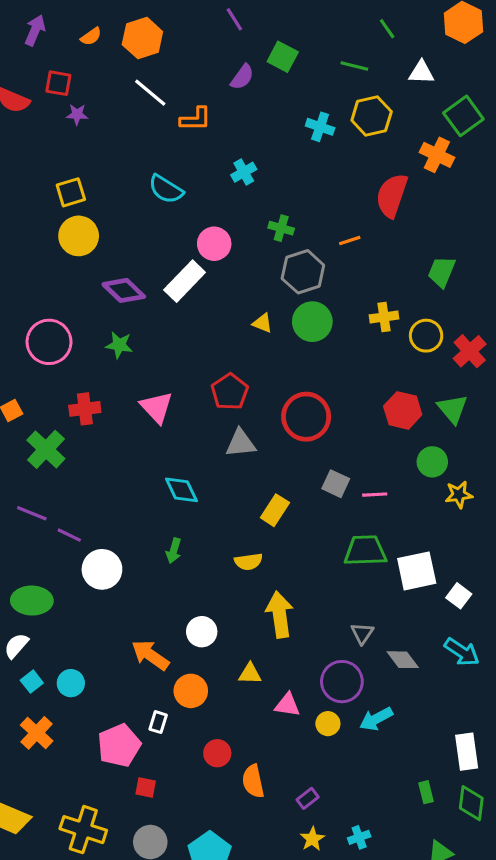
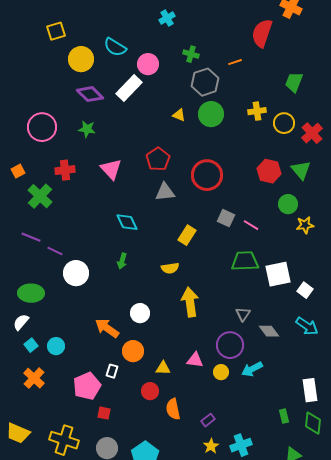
cyan semicircle: (166, 189) -> (115, 47), moved
yellow circle: (79, 236) -> (81, 59), moved
pink line: (375, 495) -> (251, 225), turned 35
yellow triangle: (250, 674) -> (163, 368), moved
cyan cross: (359, 837) -> (241, 445), size x1.5

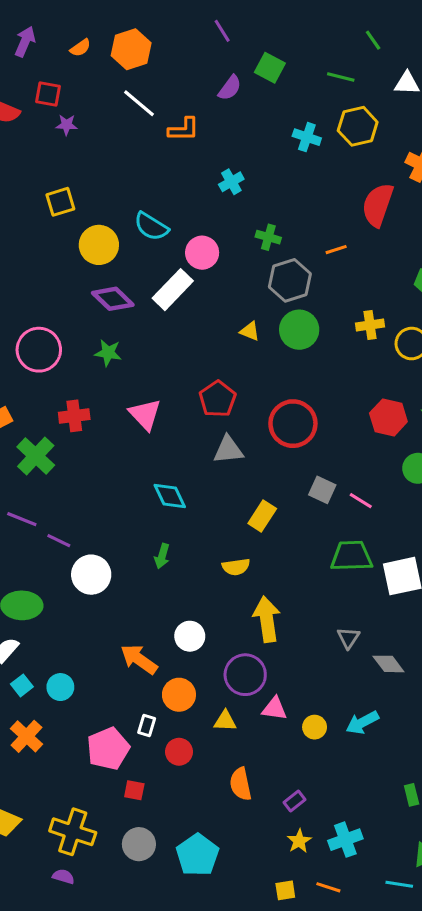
purple circle: (230, 345) -> (245, 675), moved
red circle: (150, 391) -> (179, 752), moved

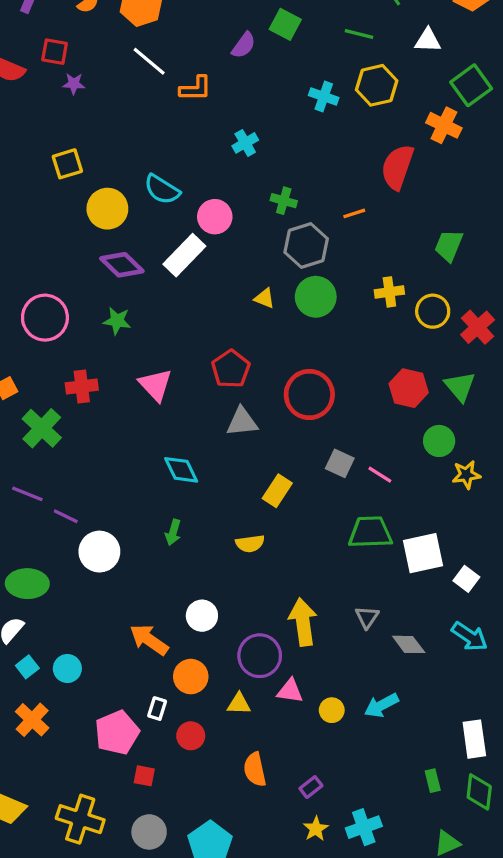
yellow arrow: (267, 619) -> (303, 622), moved

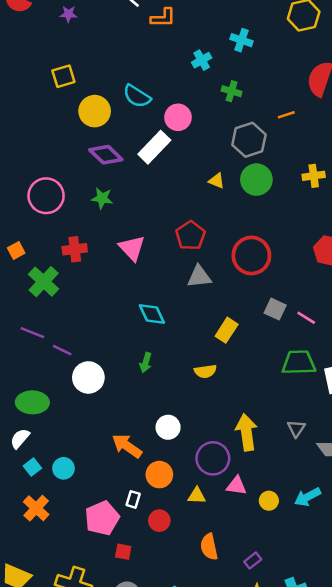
cyan cross: (324, 96) -> (241, 40), moved
green cross: (284, 201) -> (232, 91), moved

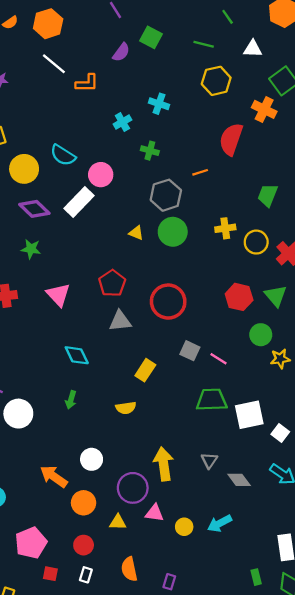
white rectangle: (133, 499) -> (86, 575), moved
purple rectangle: (253, 560) -> (169, 582), turned -35

